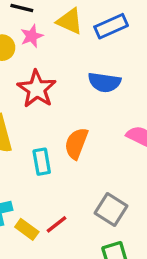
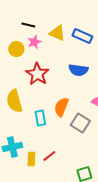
blue rectangle: (111, 26) -> (82, 36), turned 48
gray square: (111, 209) -> (80, 123), moved
yellow rectangle: (27, 229) -> (31, 159), turned 56

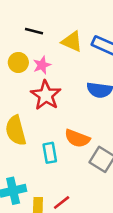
pink star: (34, 42) -> (42, 65), moved
orange semicircle: (61, 107) -> (77, 138), turned -90

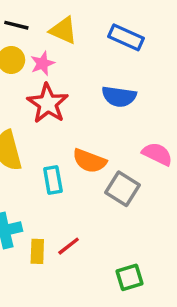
black line: (34, 31) -> (16, 25), moved
yellow triangle: (72, 42) -> (63, 30), moved

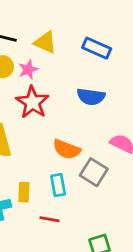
cyan rectangle: (53, 180) -> (58, 185), moved
red line: (69, 246) -> (50, 219), turned 48
yellow rectangle: (37, 251) -> (24, 192), moved

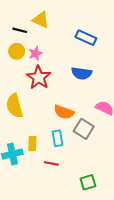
yellow triangle: (45, 42) -> (41, 20), moved

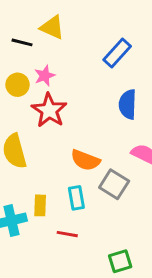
blue rectangle: (86, 38) -> (117, 53), turned -72
yellow circle: (17, 51) -> (18, 85), moved
blue semicircle: (82, 73) -> (128, 104), moved, turned 84

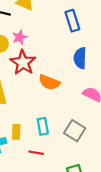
blue rectangle: (117, 53) -> (72, 21), turned -60
orange semicircle: (85, 160) -> (49, 82), moved
gray square: (114, 184) -> (75, 131), moved

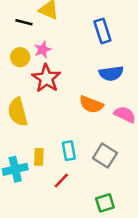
blue semicircle: (80, 58) -> (111, 73), turned -100
orange semicircle: (49, 82) -> (91, 104), moved
red line: (36, 153) -> (61, 181), turned -56

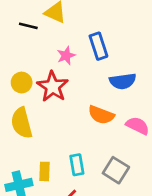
blue rectangle: (102, 31) -> (98, 46), moved
pink star: (43, 50) -> (66, 56), moved
yellow circle: (20, 57) -> (22, 83), moved

